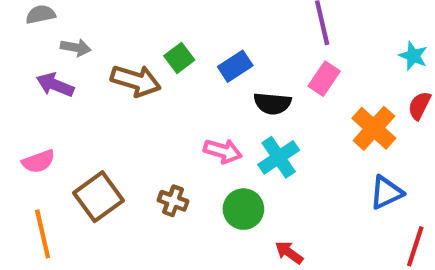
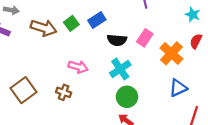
green square: (179, 58) -> (71, 23), moved
pink rectangle: (324, 79) -> (145, 38), moved
pink arrow: (223, 151) -> (78, 67), moved
green circle: (243, 209) -> (127, 97), moved

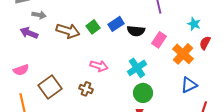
cyan star: (193, 15) -> (194, 24), moved
black semicircle: (117, 40) -> (136, 31), moved

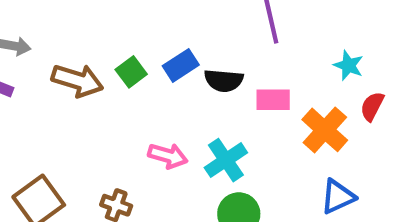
pink rectangle: (159, 40) -> (273, 100), turned 56
pink arrow: (99, 66) -> (168, 156), moved

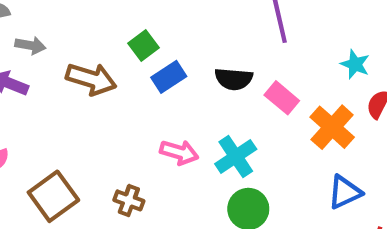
blue rectangle: (181, 65) -> (169, 77), moved
green square: (131, 72) -> (144, 45), moved
pink rectangle: (273, 100) -> (282, 98), turned 40

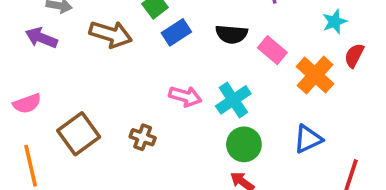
cyan star: (355, 64) -> (335, 22), turned 30
blue triangle: (345, 192) -> (308, 139), moved

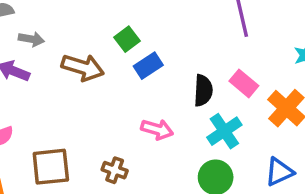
black semicircle: (232, 34) -> (203, 90), moved, turned -92
cyan cross: (233, 100) -> (224, 131), moved
brown square: (79, 134) -> (51, 167), turned 30

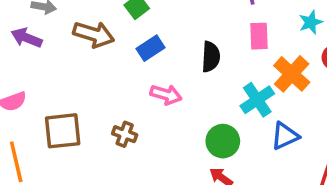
blue rectangle: (148, 66) -> (150, 48), moved
pink rectangle: (244, 83) -> (259, 36), moved, turned 48
cyan cross: (224, 131) -> (257, 100), moved

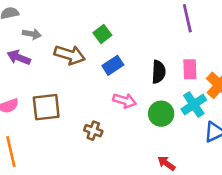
pink rectangle: (259, 36) -> (190, 69), moved
brown square: (63, 131) -> (46, 107), moved
green circle: (223, 141) -> (161, 114), moved

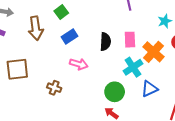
brown arrow: (70, 55) -> (36, 28), turned 65
green circle: (161, 114) -> (115, 92), moved

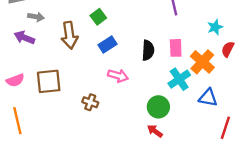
blue triangle: (149, 89) -> (208, 98), moved, turned 36

